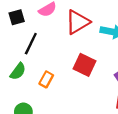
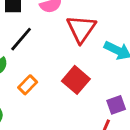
red triangle: (78, 22) -> (81, 29), turned -40

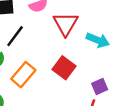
orange rectangle: (28, 85) -> (23, 75), size x1.5

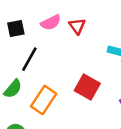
red triangle: (66, 24) -> (77, 26), moved, size x0.6

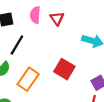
pink semicircle: (51, 22) -> (35, 15), turned 119

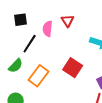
pink semicircle: (35, 15) -> (48, 29), moved

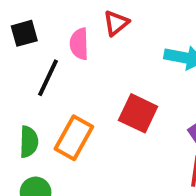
red triangle: (68, 21) -> (116, 23), turned 32
green semicircle: (16, 66) -> (29, 142), moved, turned -35

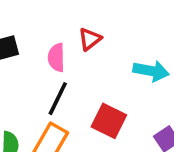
black line: (48, 78) -> (58, 99), moved

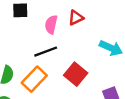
black line: (58, 99) -> (46, 52), turned 30

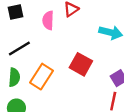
black line: (46, 52) -> (19, 49), moved

